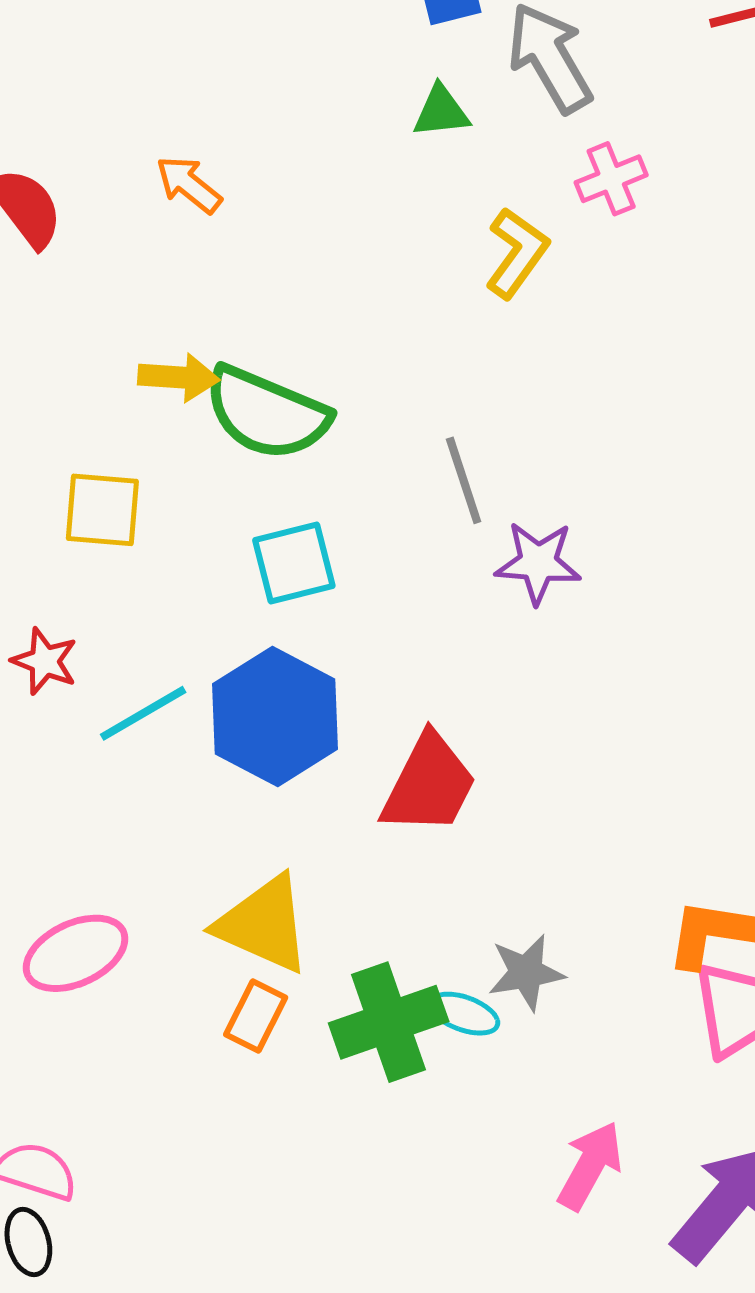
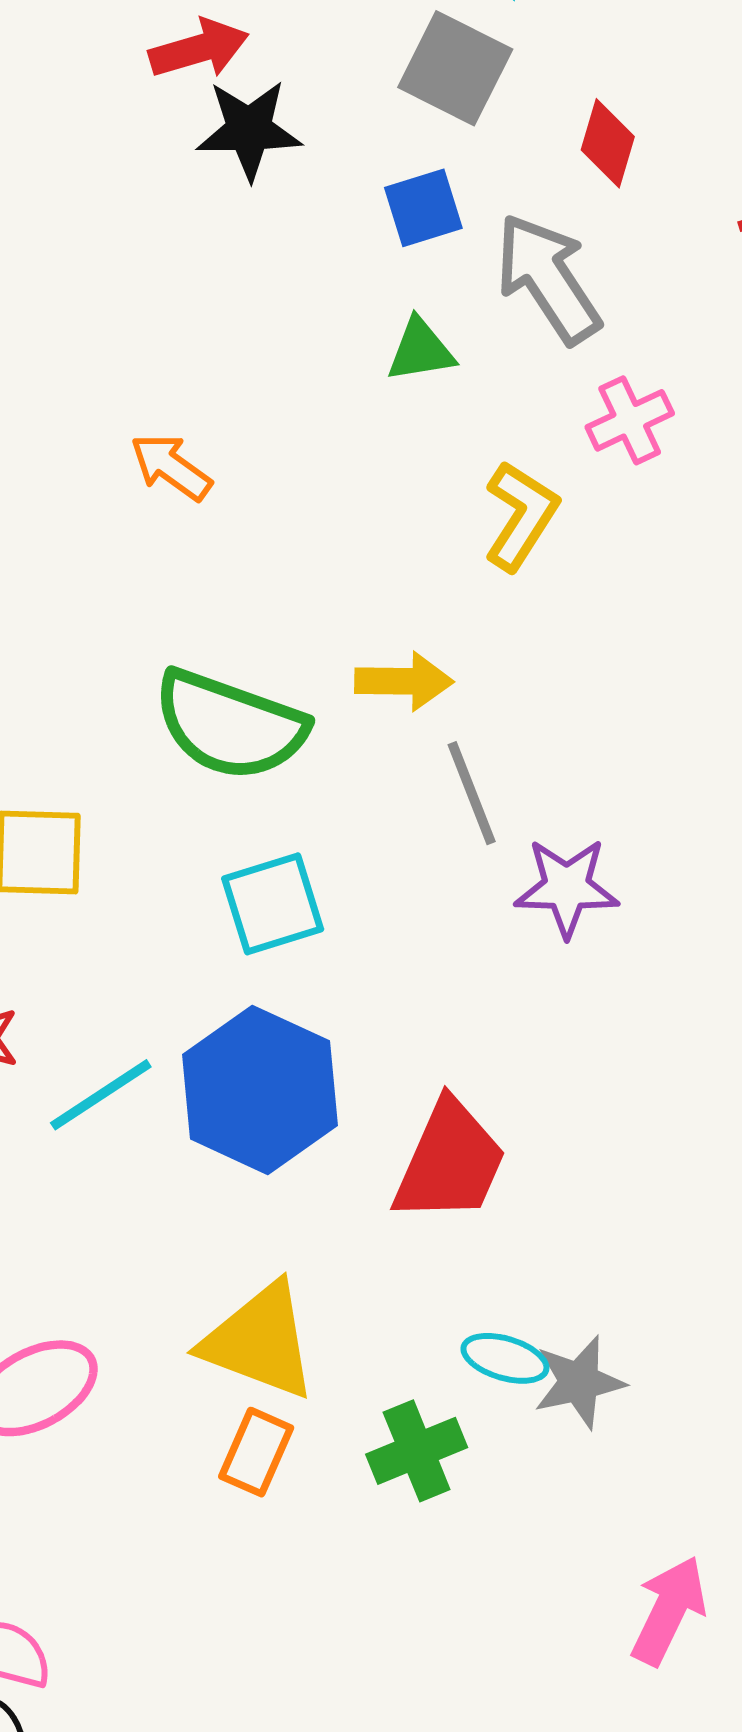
orange arrow: (189, 185) -> (171, 467), moved
yellow arrow: (179, 377) -> (404, 681), moved
cyan ellipse: (464, 1014) -> (505, 1358), moved
green cross: (389, 1022) -> (417, 1451), size x0.7

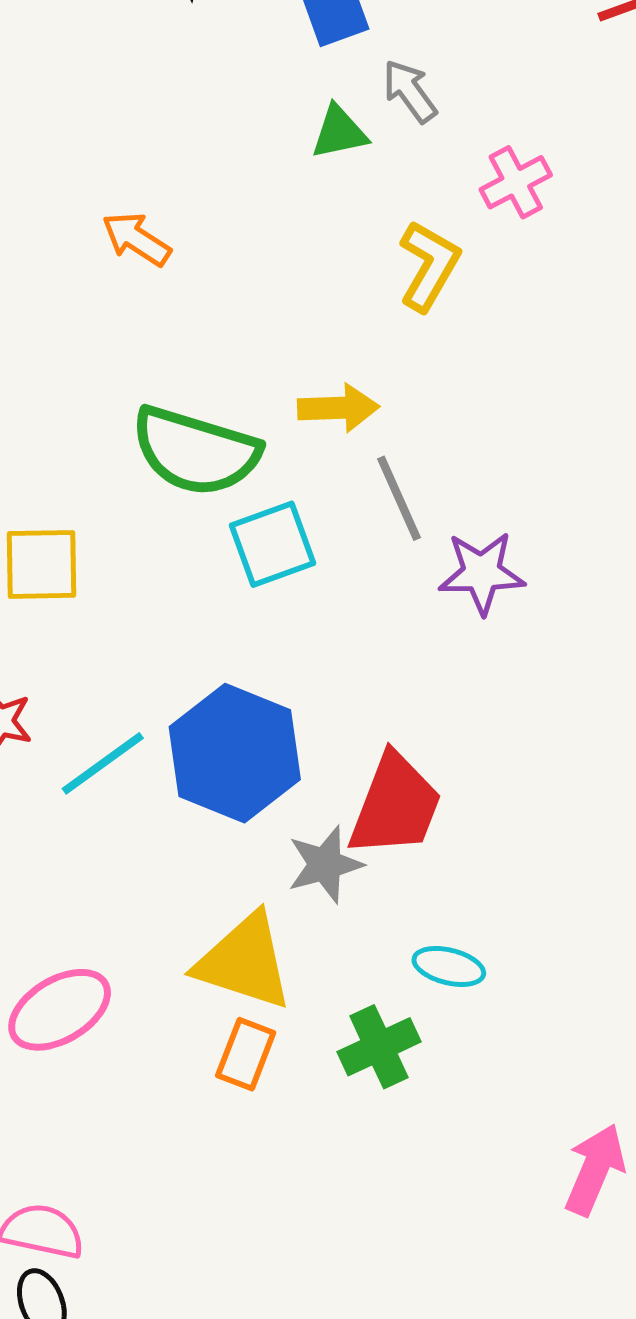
gray arrow: (548, 279) -> (410, 91), moved, size x0.6
cyan square: (273, 904) -> (272, 544), moved
gray star: (579, 1382) -> (325, 864), moved

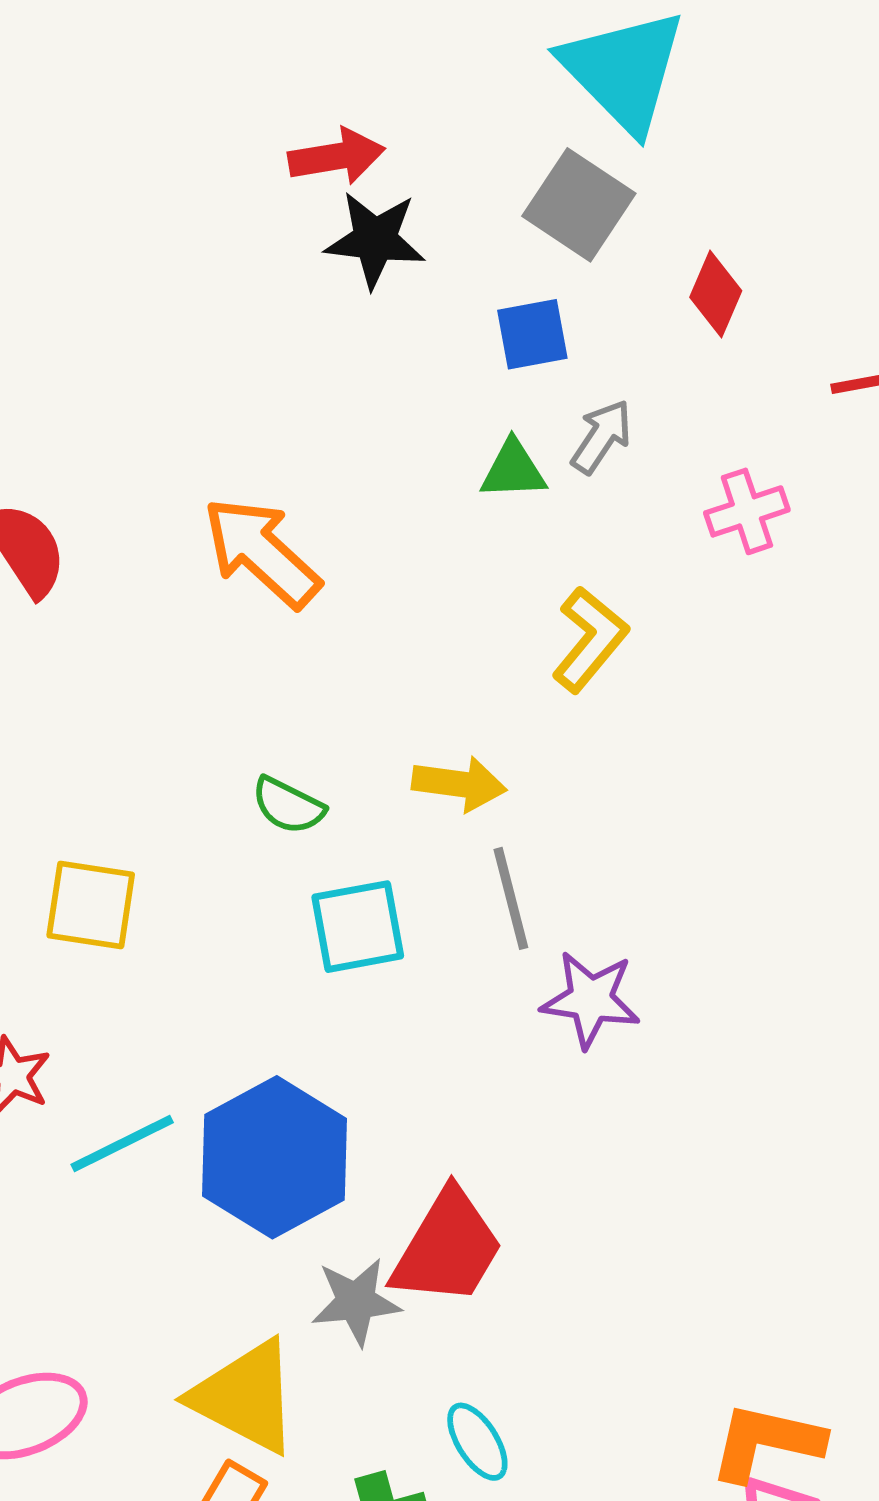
gray arrow: (410, 91) -> (602, 437), turned 60
pink cross: (516, 182) -> (747, 511), moved
orange arrow: (136, 239) -> (262, 552), size x1.6
green semicircle: (196, 451) -> (288, 806), size x0.5
cyan ellipse: (449, 966) -> (477, 1442), turned 34

